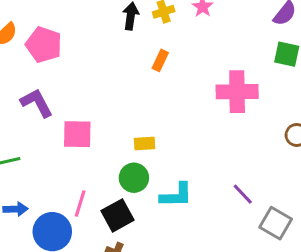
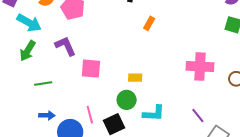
pink cross: (237, 92) -> (200, 66), moved
pink line: (80, 204) -> (90, 115), turned -36

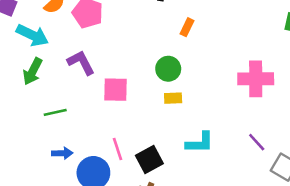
green circle: (127, 100) -> (168, 69), moved

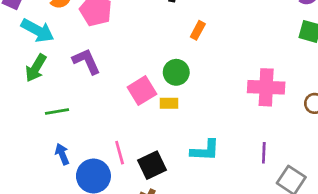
pink square: (115, 90) -> (142, 91), moved, turned -36
yellow rectangle: (173, 98) -> (169, 103), moved
purple line: (257, 142) -> (264, 153), turned 42
blue arrow: (62, 153) -> (62, 154), turned -114

